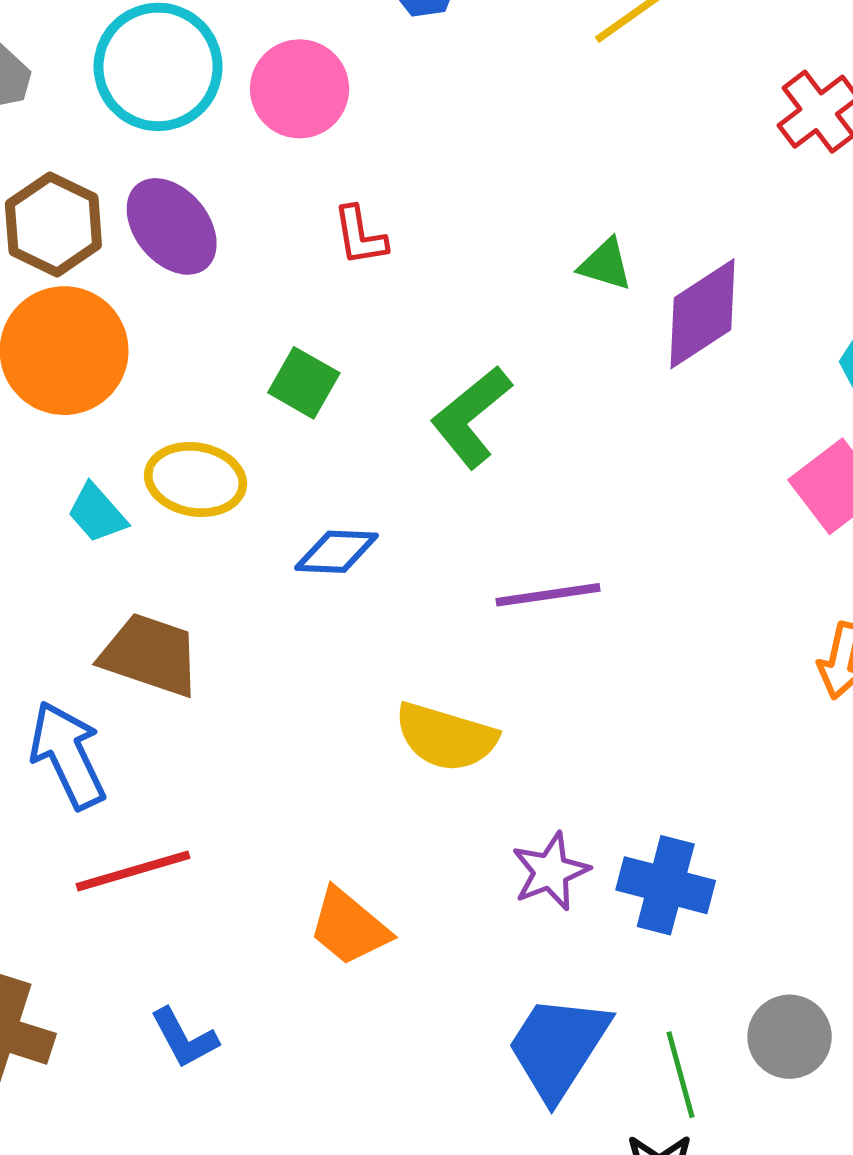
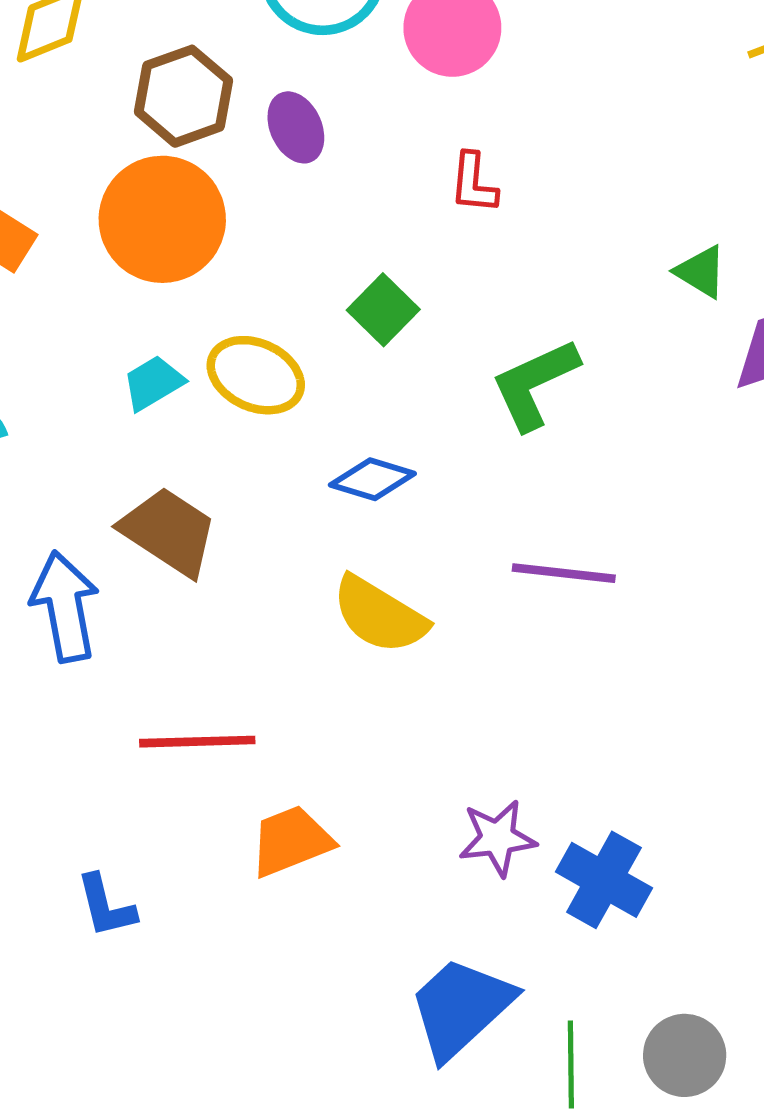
purple ellipse: (172, 226) -> (296, 127), size x0.7
cyan trapezoid: (97, 513) -> (153, 383), turned 86
yellow semicircle: (446, 737) -> (380, 615), moved
red line: (133, 871) -> (197, 742), moved
orange trapezoid: (349, 927) -> (291, 841), turned 104

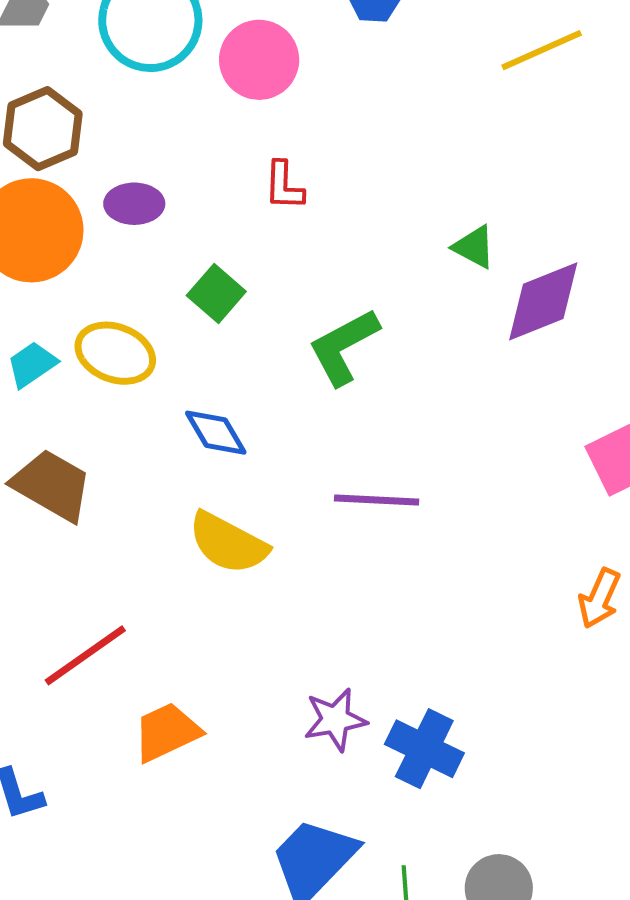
purple ellipse: (296, 127) -> (134, 204), moved, turned -62
blue diamond: (372, 479) -> (216, 433), turned 46
red line: (197, 742) -> (85, 655), turned -30

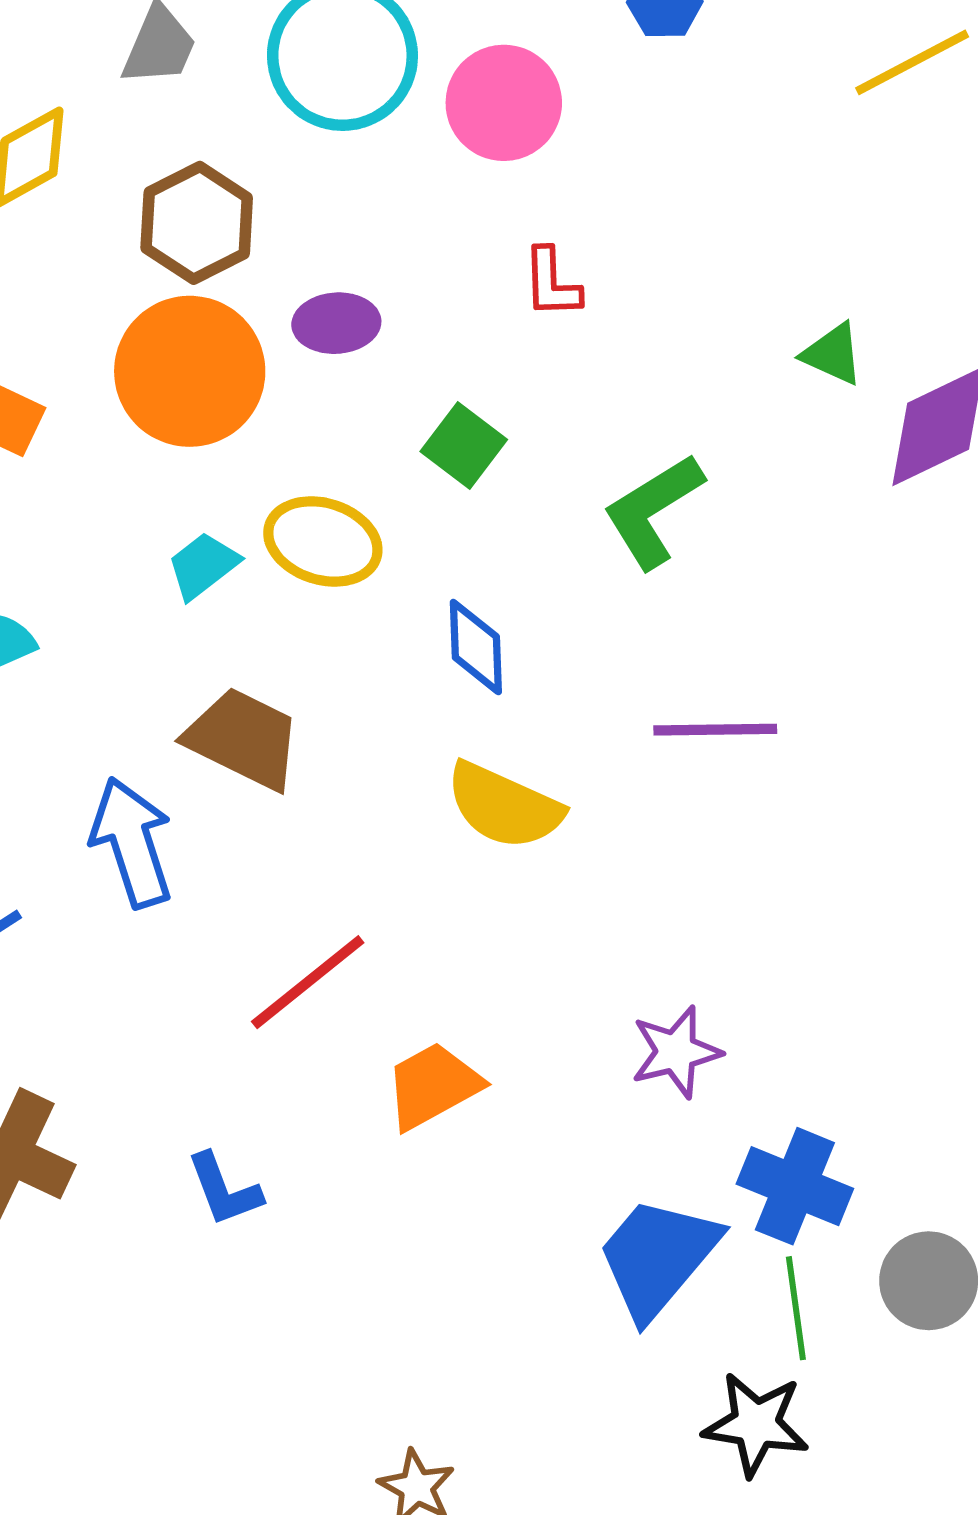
blue diamond: (216, 433) -> (476, 647), turned 32
blue cross: (424, 749) -> (795, 1186), moved

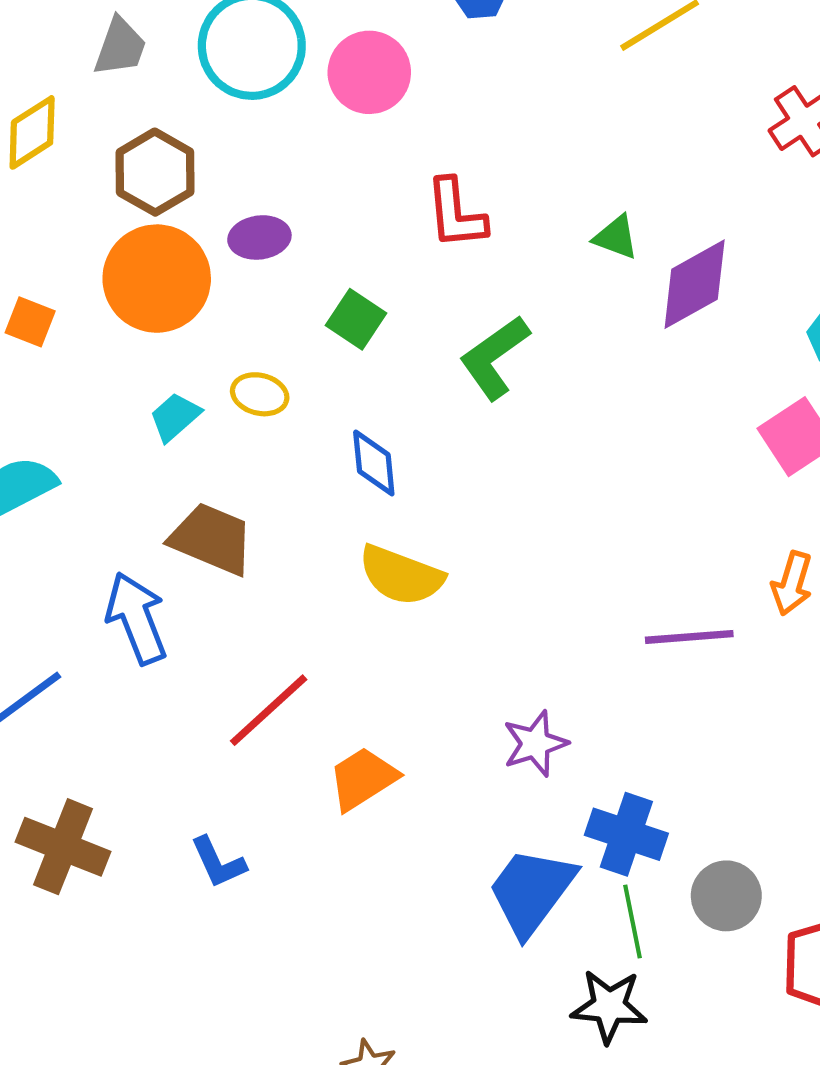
red L-shape: (552, 283) -> (456, 214), moved, size x1.4
yellow ellipse: (323, 541) -> (260, 394), size x0.7
purple line: (715, 730) -> (689, 637), moved

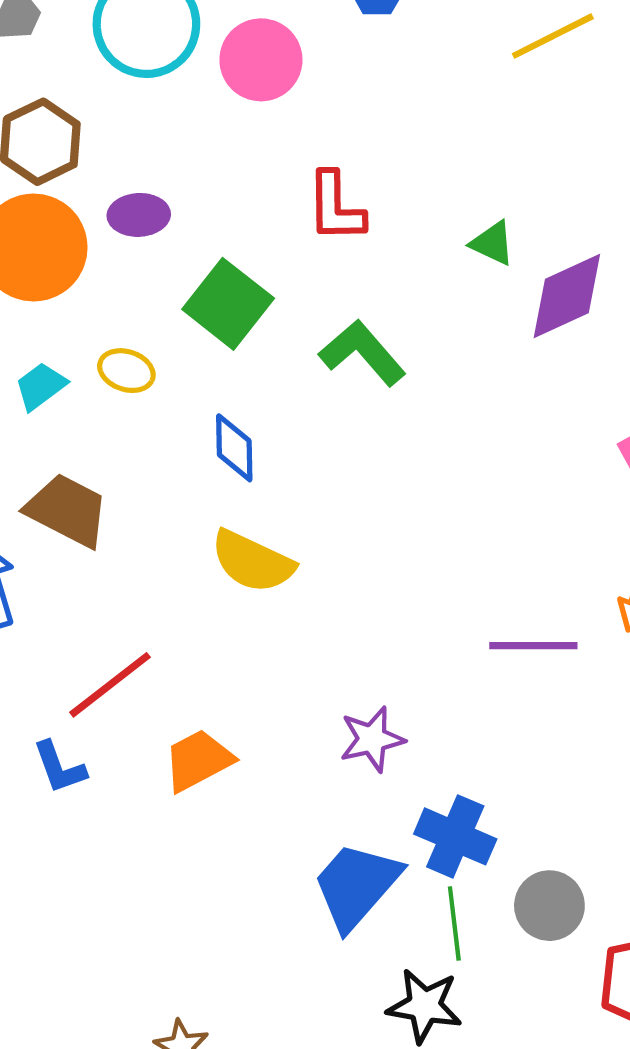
green square: (356, 319) -> (228, 304), size x1.5
green L-shape: (495, 357) -> (362, 353), turned 80
blue L-shape: (218, 862) -> (59, 767), moved

